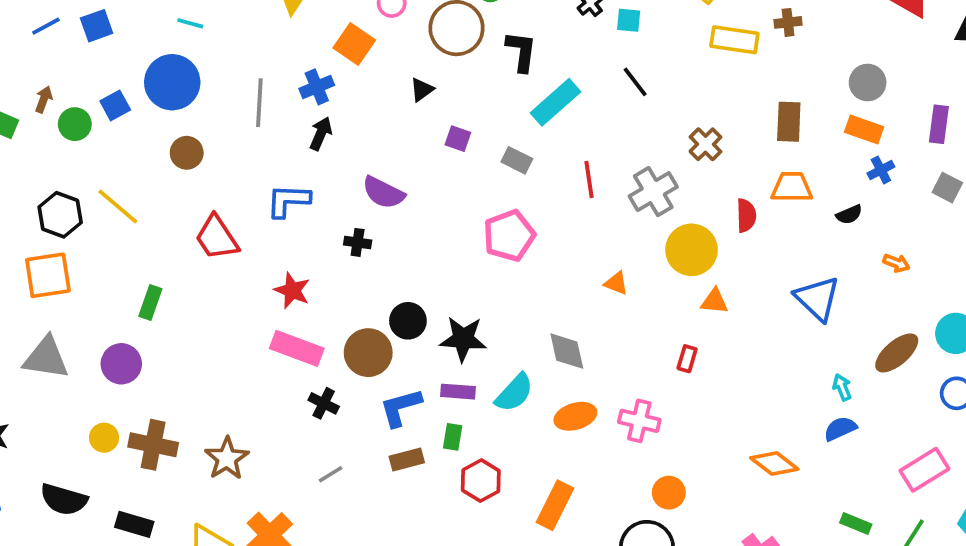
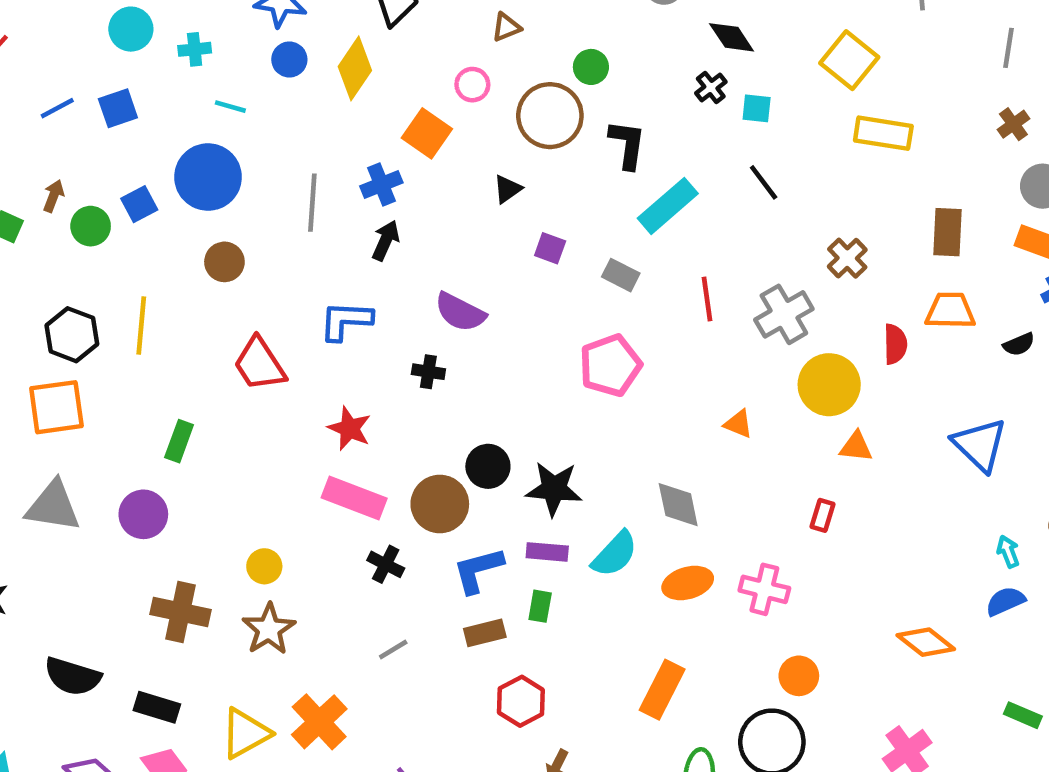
brown cross: (788, 22) -> (1013, 124), moved, turned -30
yellow line: (118, 207) -> (141, 326), turned 54
yellow circle: (104, 438) -> (264, 566), moved
red hexagon: (481, 481) -> (521, 701), moved

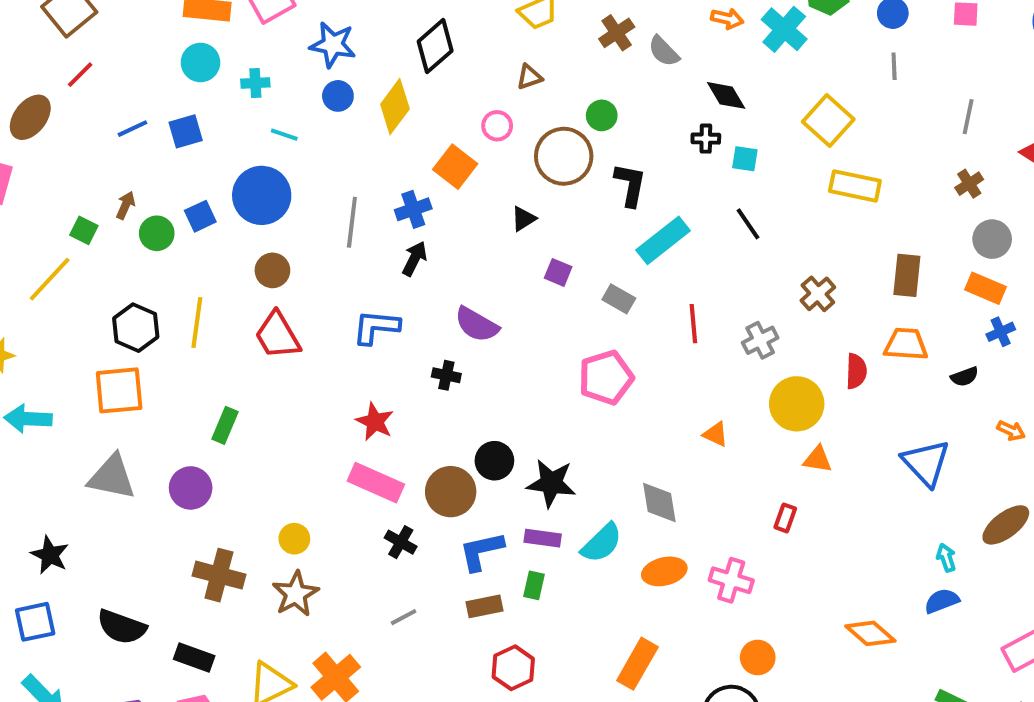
black cross: (711, 88) -> (706, 139), turned 36
gray cross: (784, 314) -> (760, 340), size x0.7
red trapezoid: (260, 364) -> (277, 335), moved

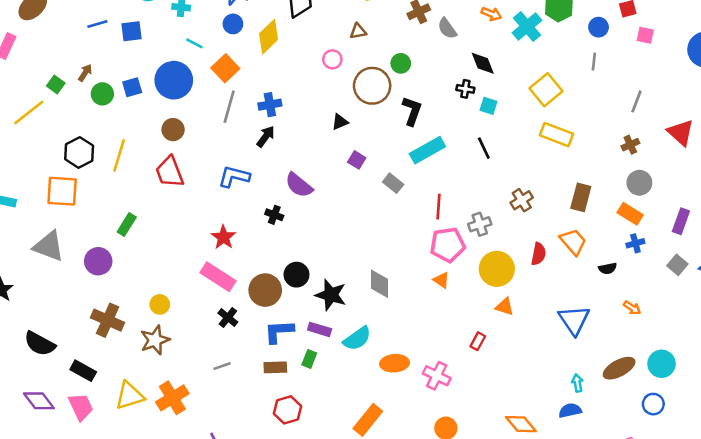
orange square: (455, 167) -> (225, 68), moved
orange trapezoid: (906, 344) -> (573, 242), turned 36
pink pentagon: (606, 378) -> (448, 245), moved
gray diamond: (659, 502) -> (380, 284), moved

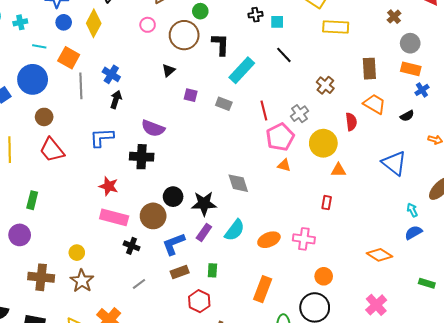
blue cross: (270, 105) -> (111, 74), turned -30
black cross: (274, 215) -> (142, 157), size x1.6
purple rectangle: (320, 329) -> (204, 232), turned -54
green rectangle: (309, 359) -> (212, 270), moved

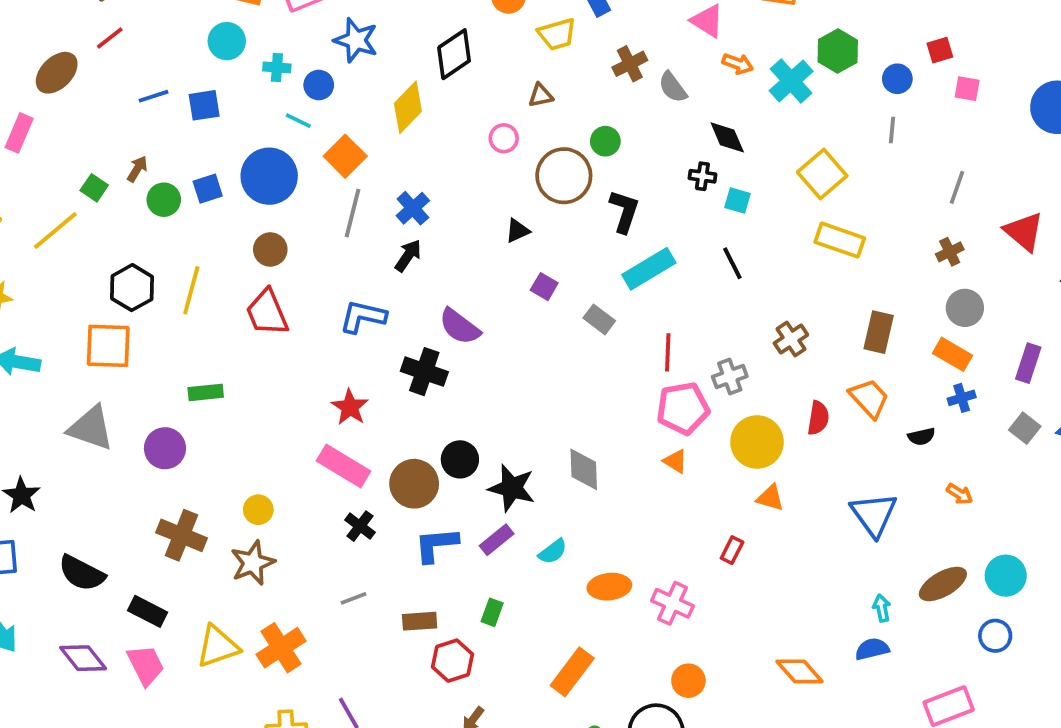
blue circle: (64, 22) -> (319, 85), moved
green rectangle: (32, 200) -> (206, 392), turned 54
cyan semicircle: (235, 230) -> (553, 552), size x0.7
brown rectangle: (180, 272) -> (420, 621), moved

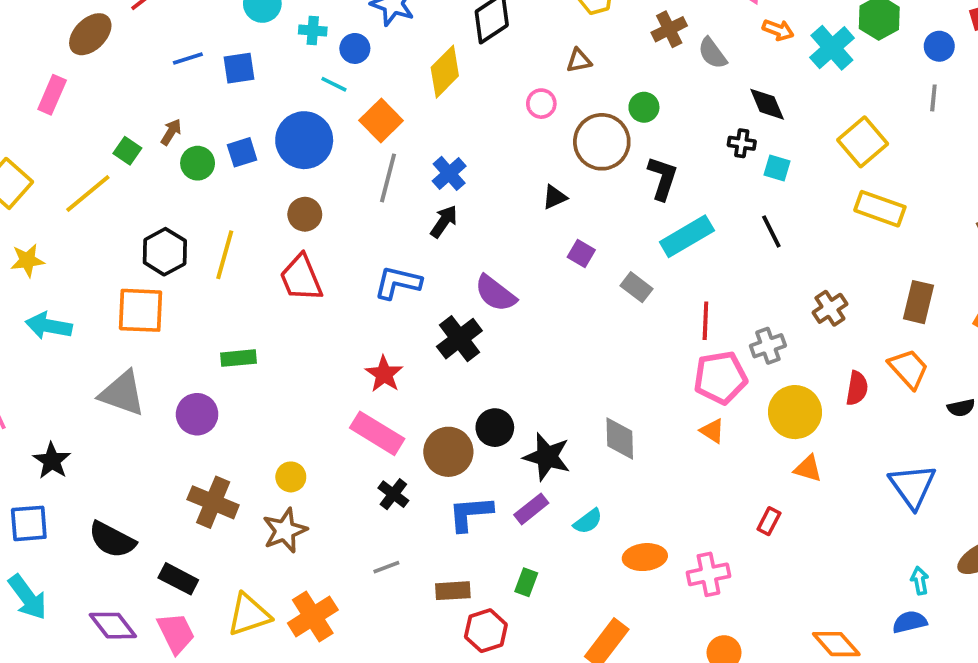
black cross: (424, 372) -> (459, 339), turned 33
pink cross: (672, 603) -> (708, 574), turned -36

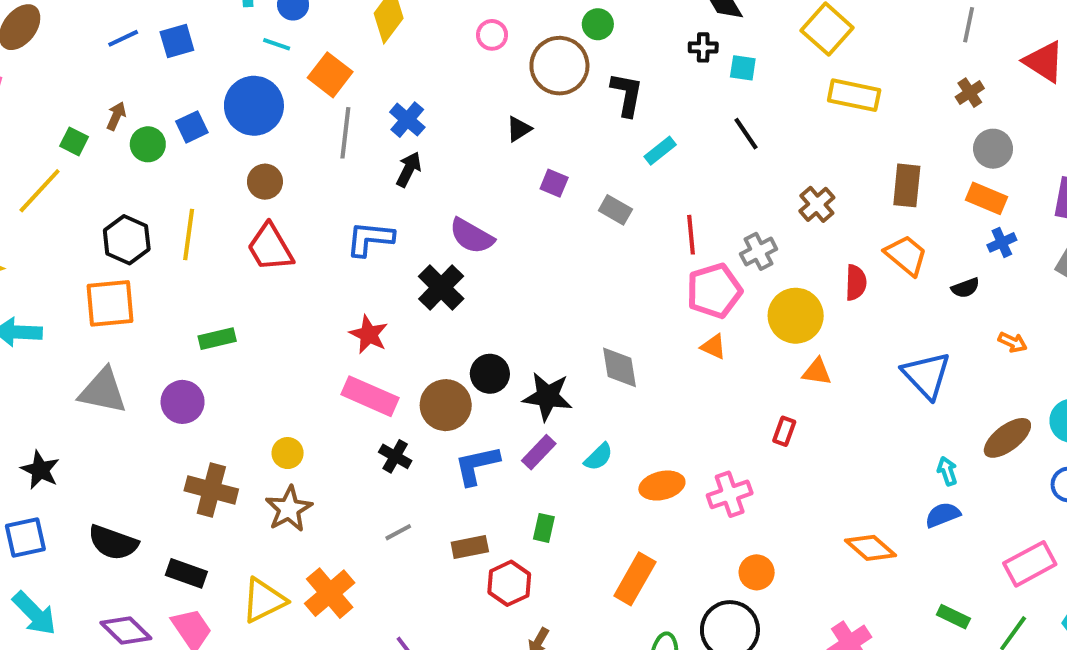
cyan rectangle: (687, 236) -> (660, 151), size x0.6

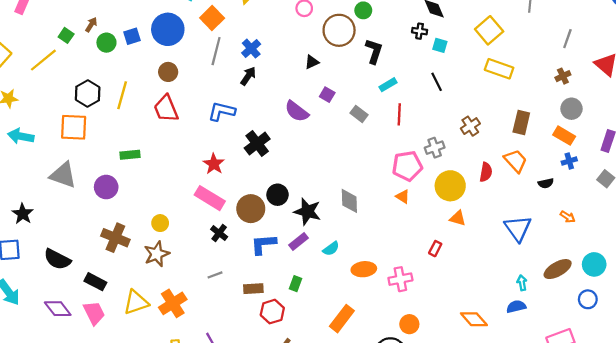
red line: (691, 235) -> (399, 114), moved
purple semicircle: (472, 236) -> (297, 111), moved

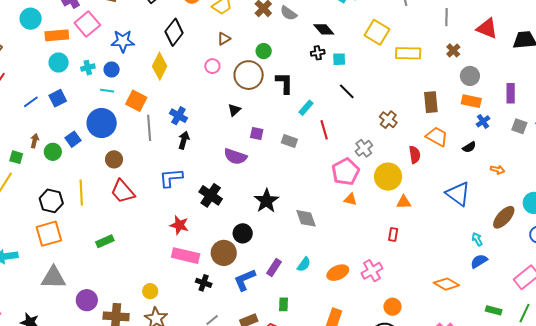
yellow rectangle: (499, 69) -> (408, 53), moved
purple circle: (106, 187) -> (87, 300), moved
black star: (307, 211) -> (266, 201), moved, turned -30

